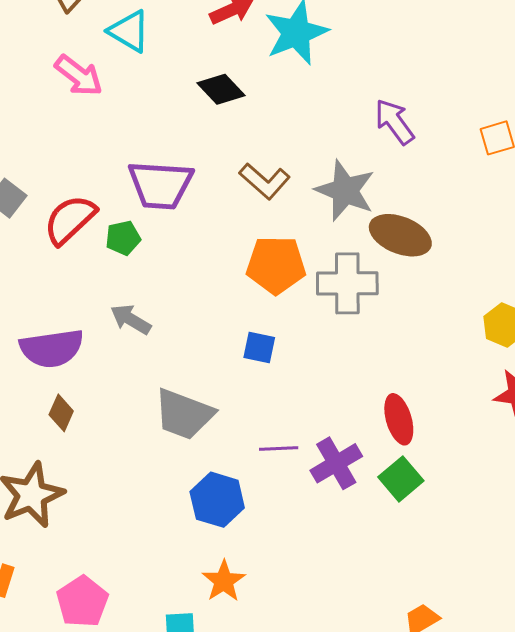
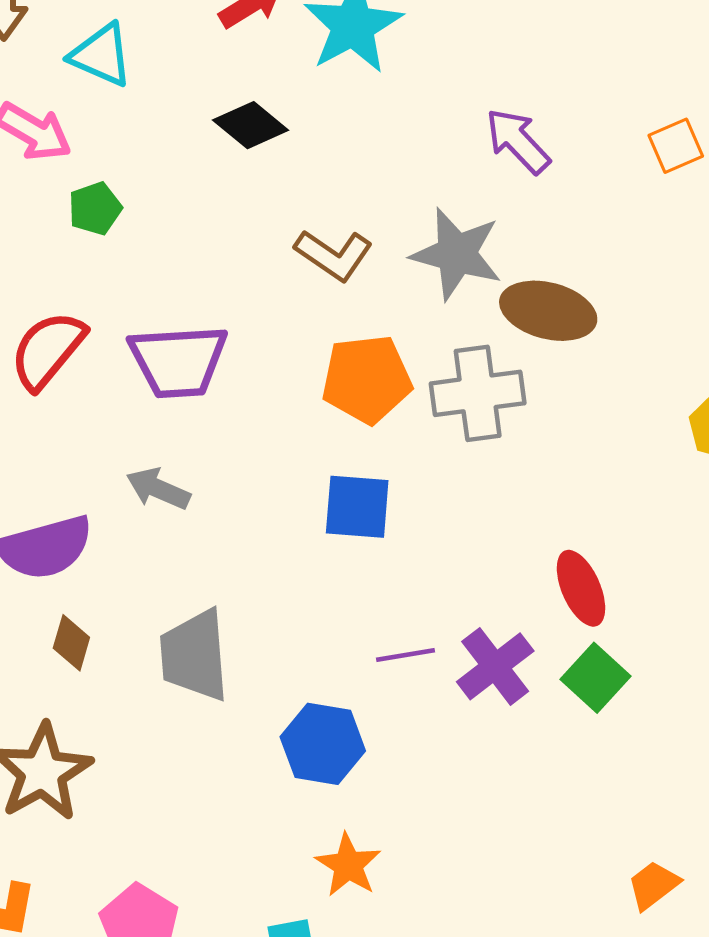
purple trapezoid: (161, 185) -> (178, 361), moved
green pentagon: (123, 238) -> (95, 208), moved
blue square: (259, 348) -> (357, 507), size x1.4
gray trapezoid: (184, 414) -> (194, 655), moved, turned 72

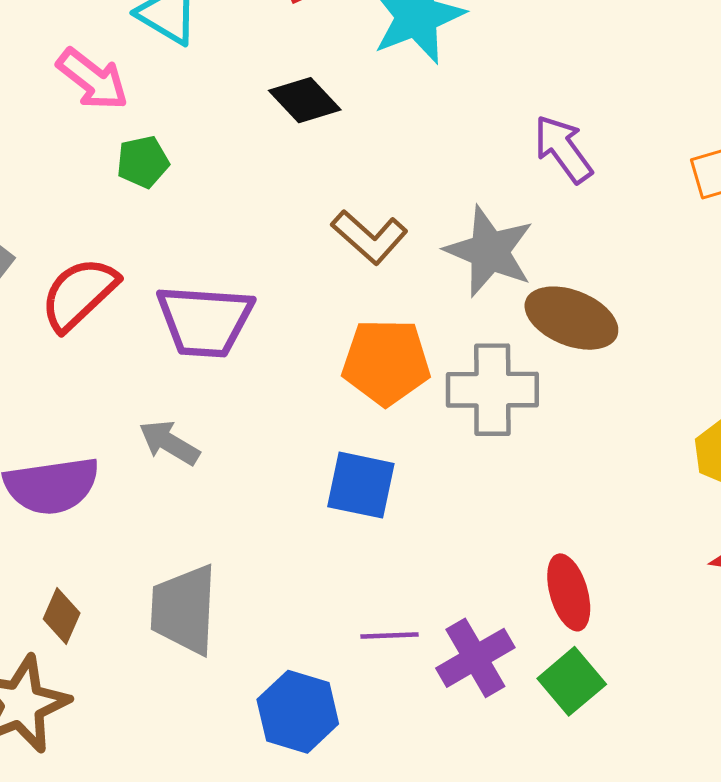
brown diamond: (71, 643) -> (62, 616), moved

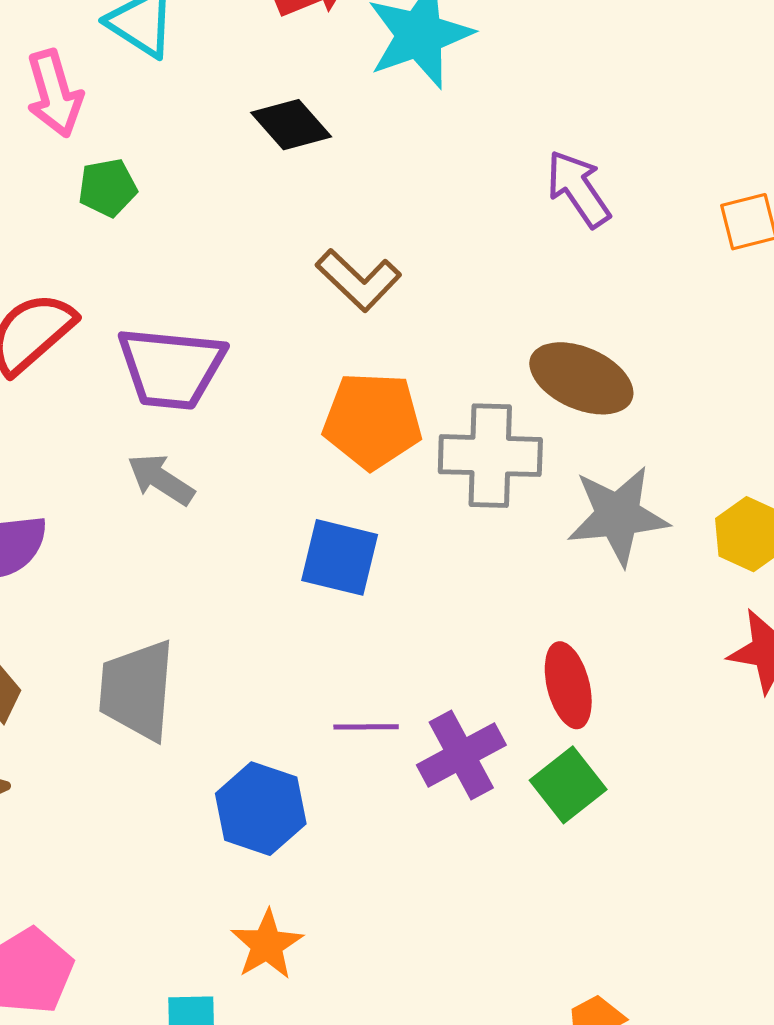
pink arrow: (93, 79) -> (54, 93), turned 34
gray star: (489, 251) -> (618, 516), moved, turned -30
gray arrow: (169, 443) -> (161, 479), moved

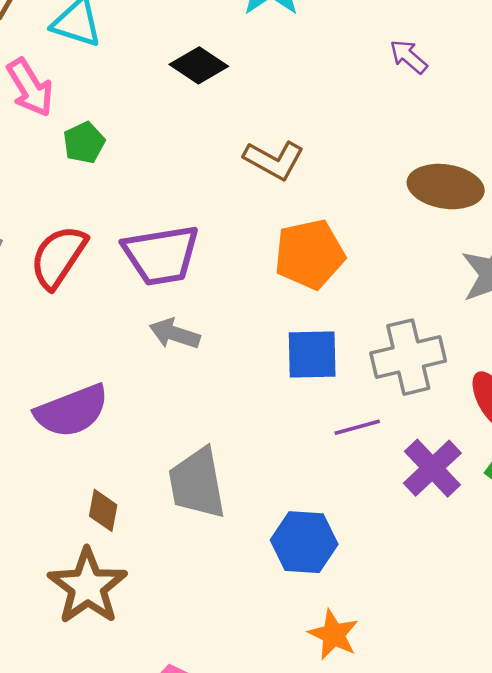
purple arrow: (578, 189) -> (409, 57), size x0.7
gray cross: (490, 456) -> (408, 357), moved
purple line: (366, 727) -> (357, 427), moved

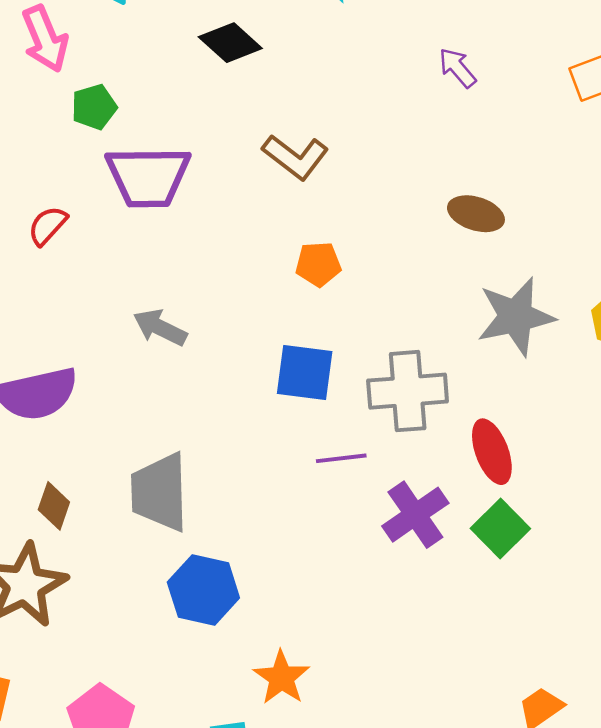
brown ellipse: (446, 187) -> (476, 214), size x0.7
orange pentagon: (309, 254) -> (318, 264), size x0.6
purple trapezoid: (161, 255) -> (148, 177), moved
red semicircle: (58, 257) -> (48, 226), size x0.6
blue hexagon: (304, 542) -> (203, 590), moved

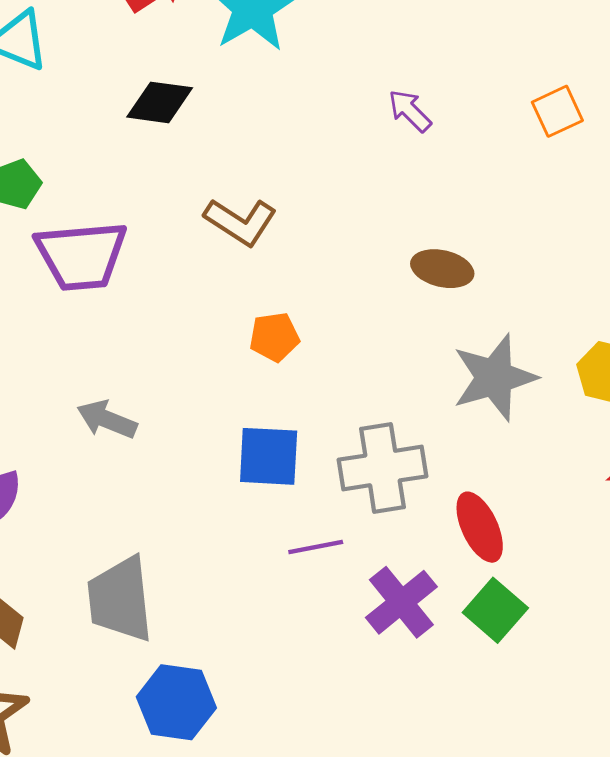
black diamond: (230, 43) -> (160, 102), turned -30

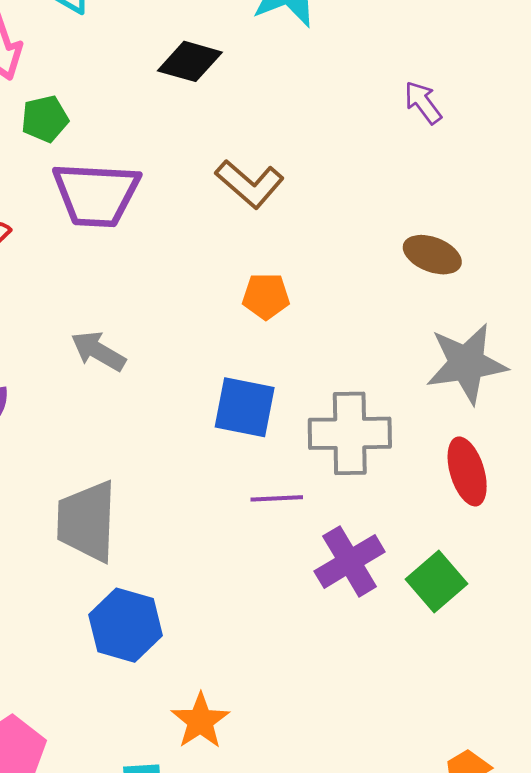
red ellipse: (480, 527) -> (467, 471), moved

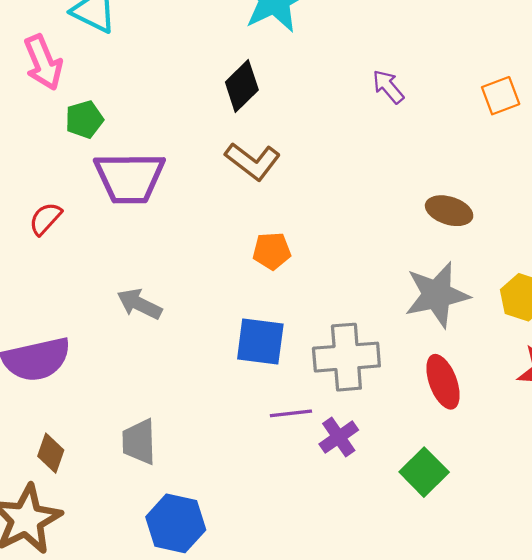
black diamond: (190, 61) -> (242, 86), moved, turned -57
brown ellipse: (432, 255) -> (449, 211), moved
gray trapezoid: (87, 521) -> (139, 442), size x0.7
purple cross: (350, 561) -> (339, 437), moved, size x0.7

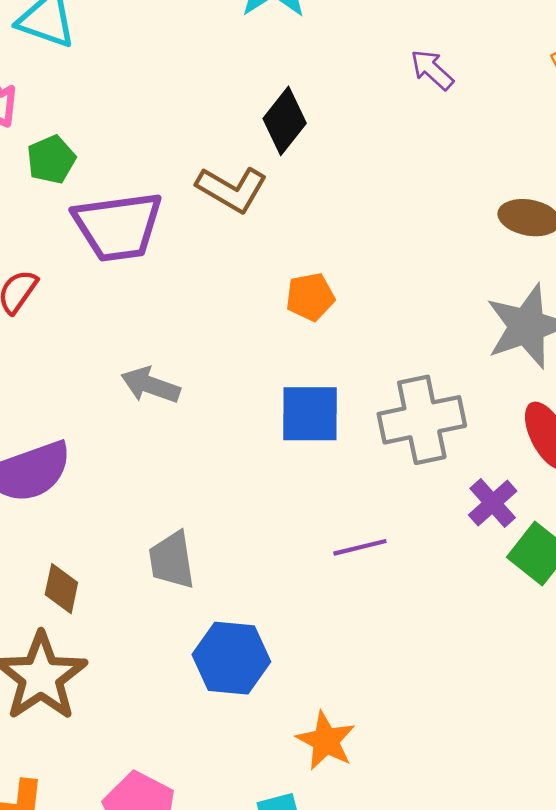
black diamond: (242, 86) -> (285, 121), moved
brown L-shape: (253, 161) -> (232, 189), moved
purple line: (291, 413) -> (360, 547), moved
purple cross: (339, 437) -> (493, 503), moved

